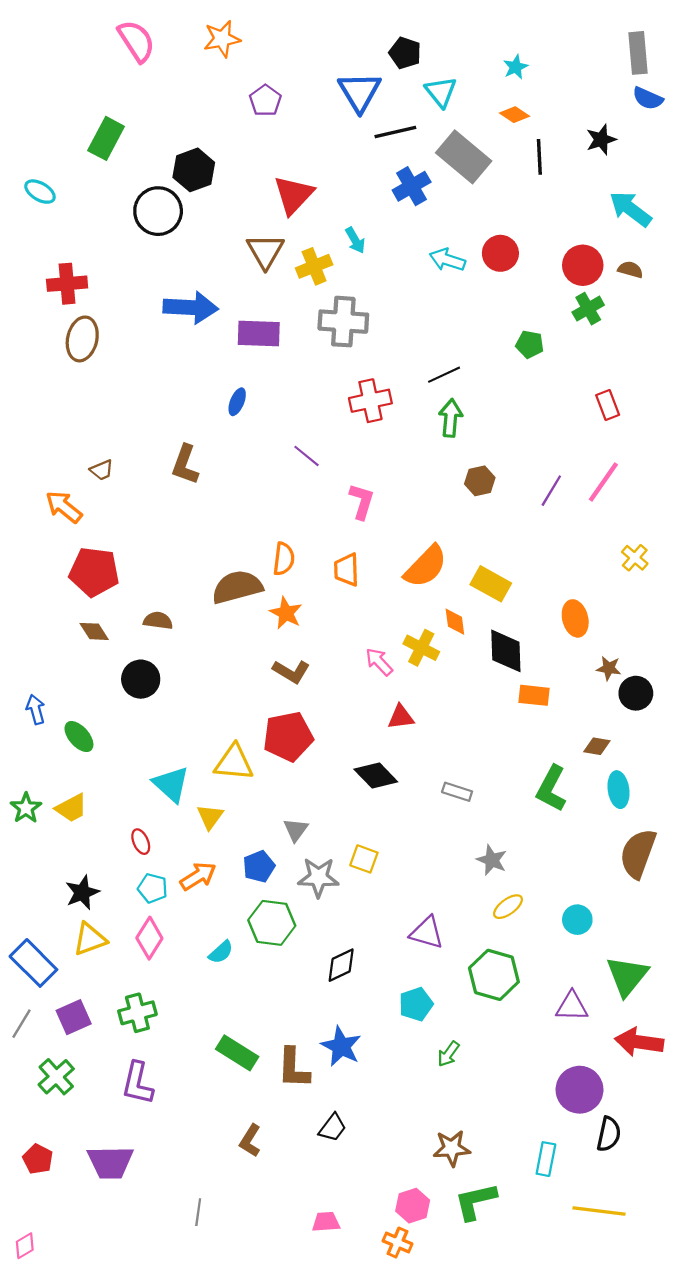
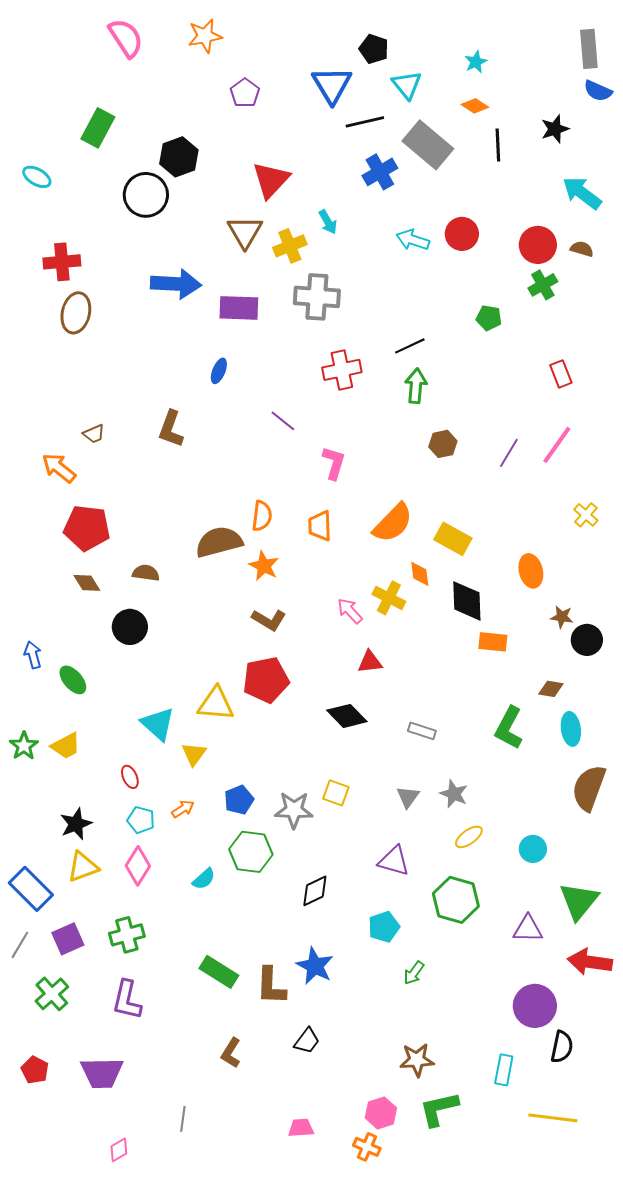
gray triangle: (296, 830) -> (408, 797), moved
orange arrow: (198, 876) -> (183, 809), size x0.7
pink diamond: (25, 1246) -> (119, 1150), moved

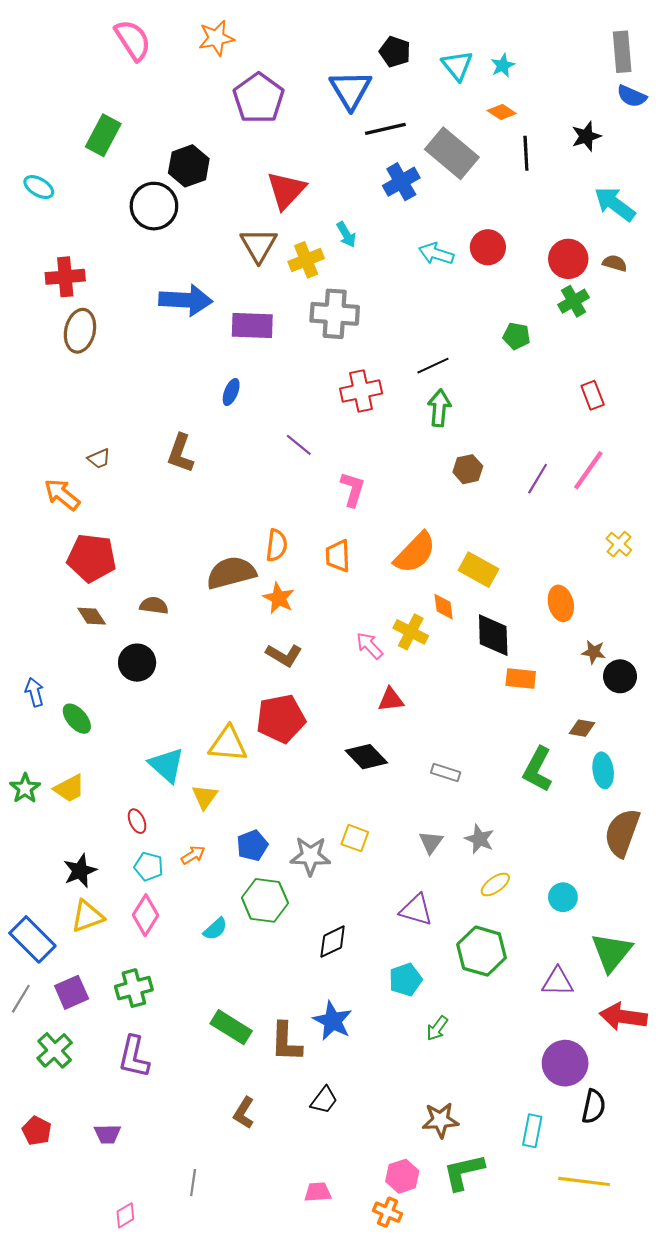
cyan triangle: (407, 85) -> (457, 65), moved
purple pentagon: (245, 93) -> (259, 98), size x1.6
purple trapezoid: (102, 1073) -> (107, 1134), size x0.6

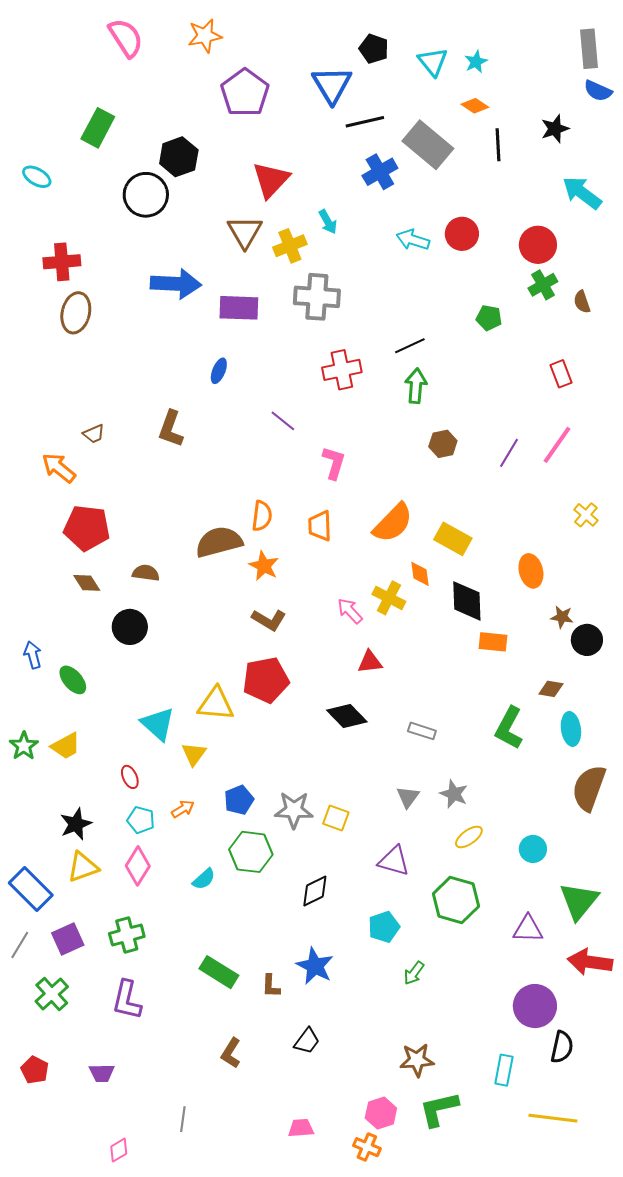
brown semicircle: (615, 263) -> (582, 302), moved, turned -125
yellow square: (355, 838) -> (336, 818), moved
brown L-shape: (286, 1042) -> (271, 986), size x0.6

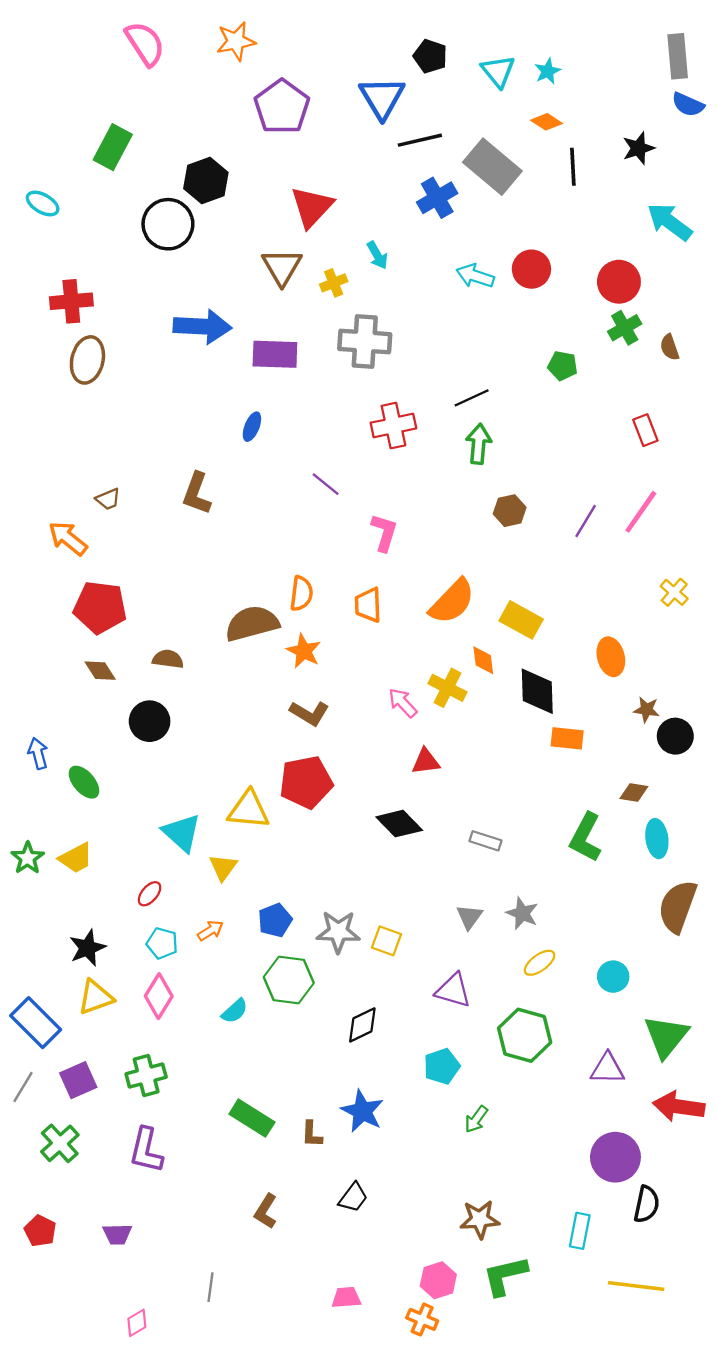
yellow cross: (290, 246) -> (334, 283), size x0.7
red ellipse: (130, 777) -> (150, 894), turned 65

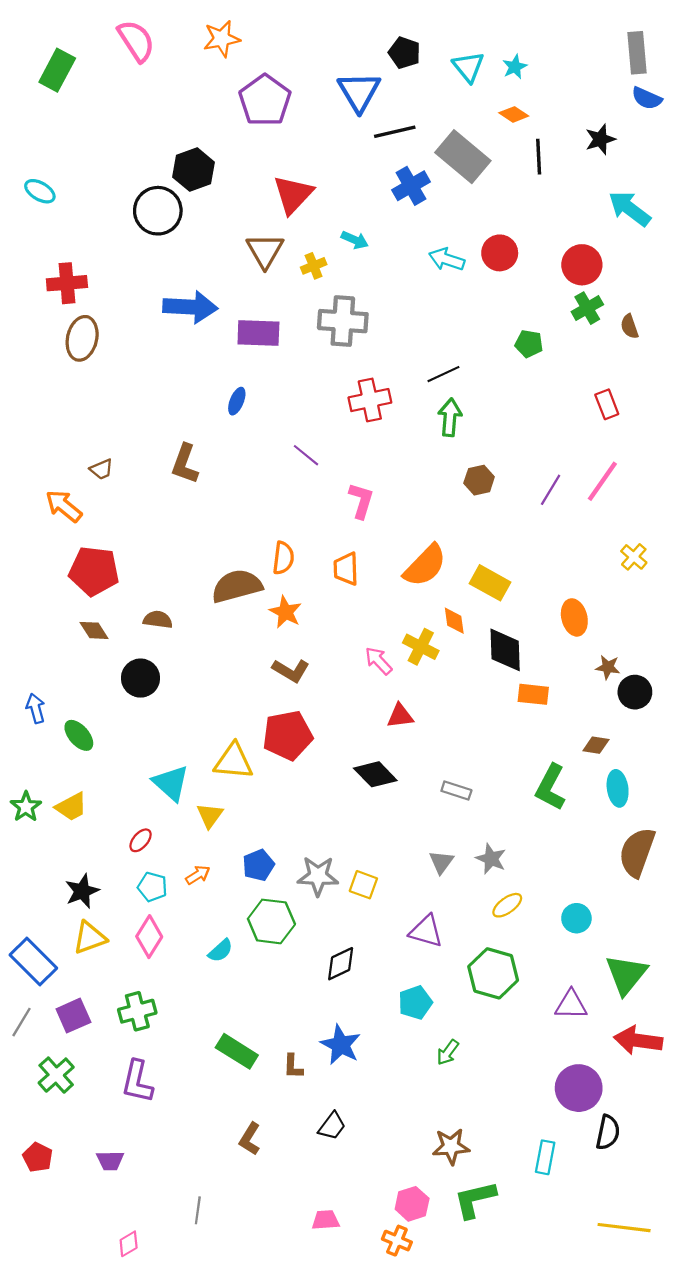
green rectangle: (113, 147) -> (57, 70), moved
cyan arrow: (377, 255) -> (355, 240), turned -36
yellow line: (636, 1286) -> (624, 1228), moved

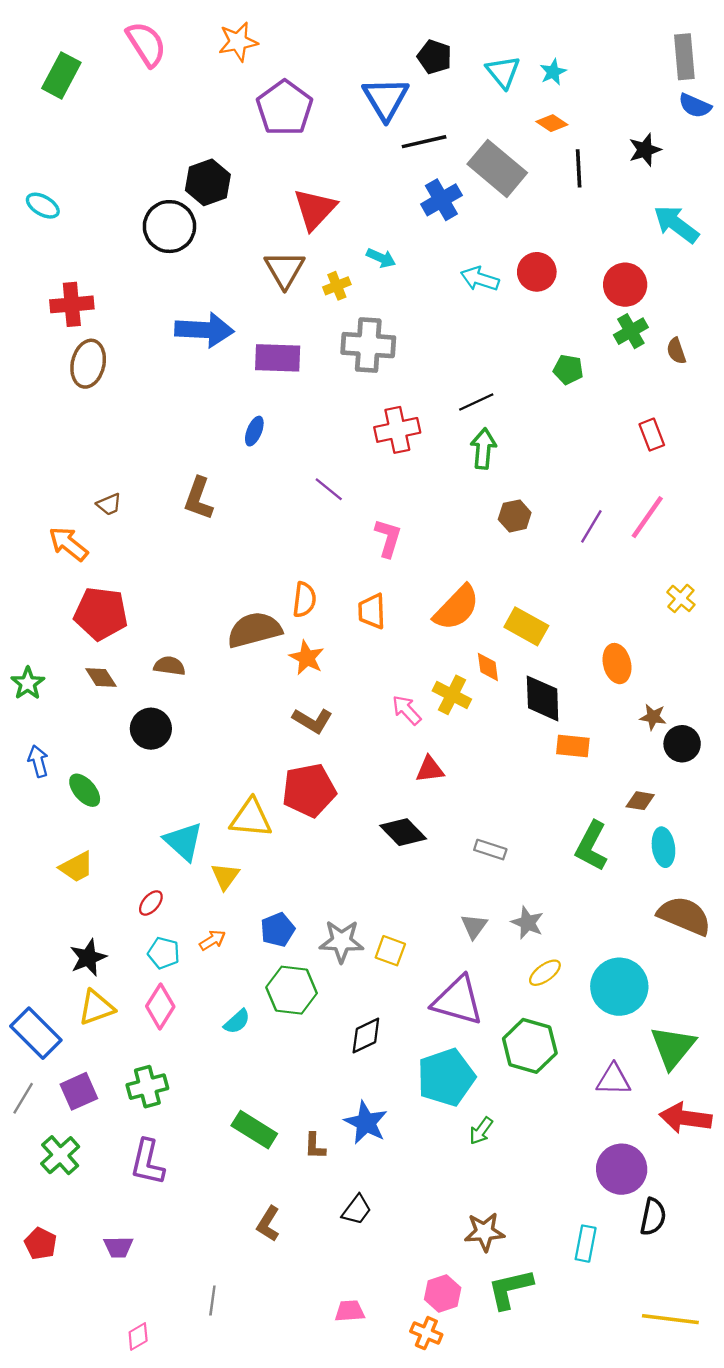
green star: (26, 807) -> (28, 683), moved
brown semicircle: (637, 852) -> (684, 916), turned 93
cyan circle: (576, 918) -> (619, 987), size x1.8
purple triangle: (426, 931) -> (458, 1001), size x1.4
cyan pentagon: (415, 1003) -> (446, 1077), size x1.6

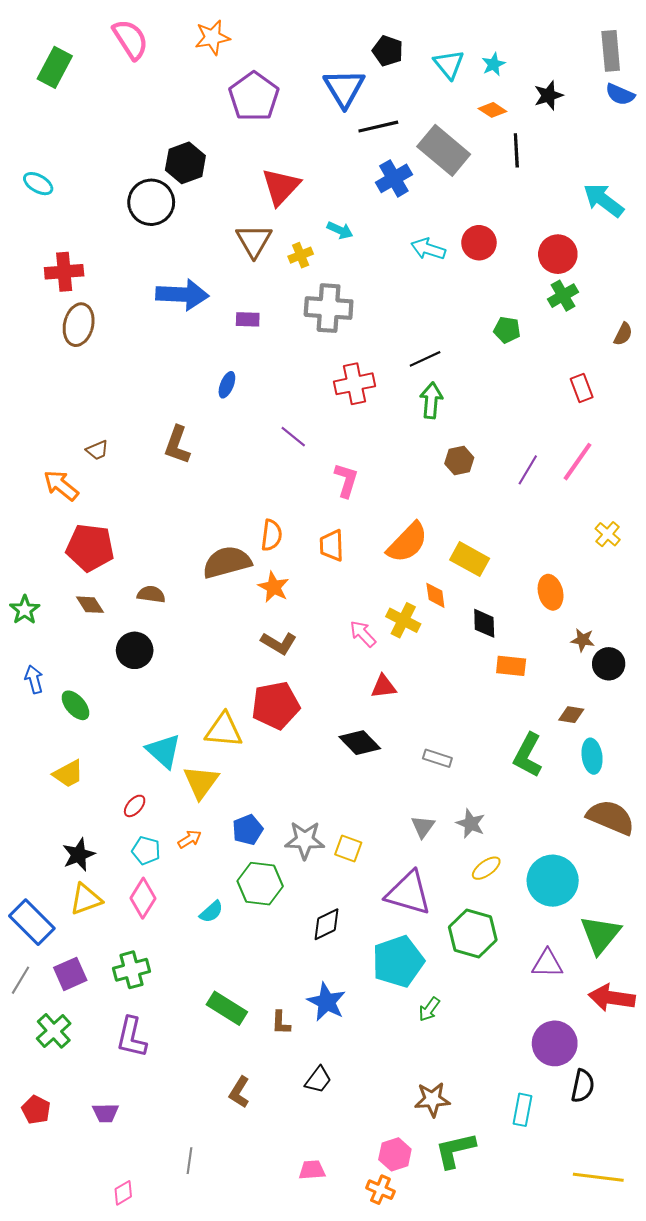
black star: (645, 150) -> (548, 95), moved
brown semicircle: (676, 351) -> (623, 334), moved, turned -135
purple rectangle: (278, 358) -> (248, 319), size x0.6
black diamond: (543, 698) -> (484, 623), size x0.7
yellow triangle: (225, 876) -> (201, 782), size x1.4

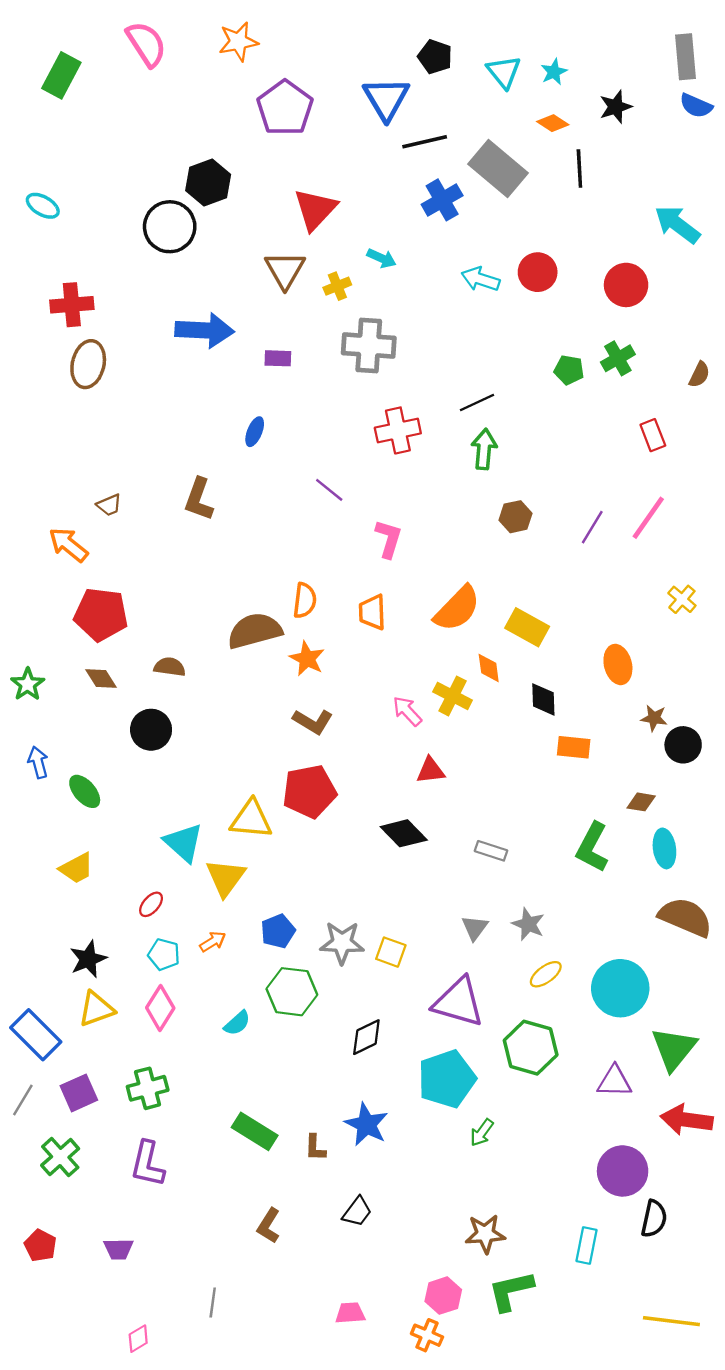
green cross: (563, 296) -> (618, 358), moved

